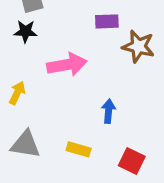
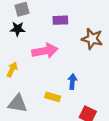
purple rectangle: (107, 21) -> (60, 20), moved
yellow rectangle: (79, 149) -> (53, 97), moved

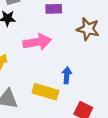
yellow rectangle: (53, 97) -> (45, 92), size x1.5

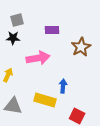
brown star: (88, 29) -> (81, 47), turned 30

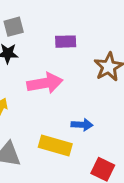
blue arrow: (63, 86) -> (82, 125), turned 88

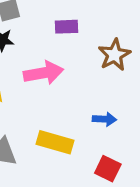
blue arrow: (82, 125) -> (105, 119), moved

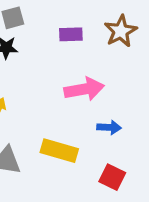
brown star: (114, 55) -> (121, 31), moved
pink arrow: (43, 73) -> (84, 89), moved

